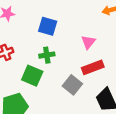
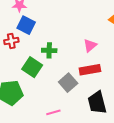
blue square: (48, 26) -> (26, 25), moved

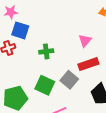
green square: (32, 67) -> (45, 85), moved

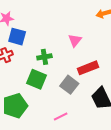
pink triangle: (85, 41) -> (75, 40), moved
green square: (45, 85) -> (36, 79), moved

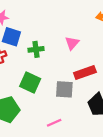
green cross: (44, 57) -> (36, 49), moved
gray square: (69, 85) -> (64, 89), turned -36

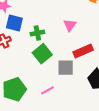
green square: (30, 83) -> (42, 54), moved, turned 30
pink line: (54, 123) -> (48, 90), moved

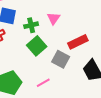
pink triangle: (70, 25) -> (54, 18), moved
gray square: (66, 68) -> (61, 59), turned 30

